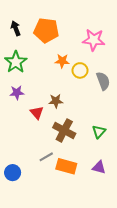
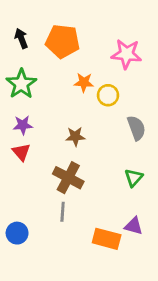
gray semicircle: (103, 81) -> (136, 128), moved
red triangle: (37, 113) -> (21, 152), moved
brown cross: (64, 130) -> (68, 178), moved
gray line: (46, 157) -> (63, 212), turned -56
orange rectangle: (66, 166) -> (107, 239), moved

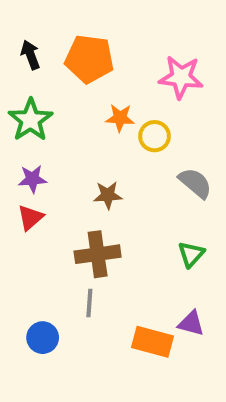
gray semicircle: (136, 128) -> (195, 183), turned -30
red triangle: (21, 152) -> (30, 218), turned 30
brown cross: (68, 178) -> (98, 254), turned -36
blue circle: (17, 233) -> (43, 338), moved

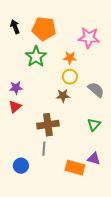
orange star: (120, 118) -> (70, 58), moved
green star: (30, 120) -> (36, 57), moved
yellow circle: (155, 136) -> (70, 77), moved
brown star: (108, 195) -> (63, 96), moved

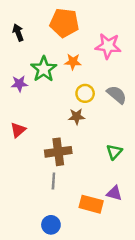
orange pentagon: (44, 29) -> (64, 23), moved
orange star: (70, 58) -> (73, 62), moved
purple star: (16, 88) -> (19, 84), moved
gray semicircle: (96, 90) -> (117, 95), moved
blue circle: (21, 166) -> (51, 225), moved

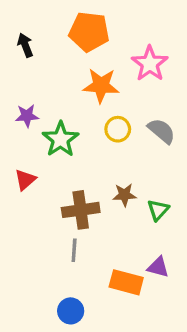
pink star: (108, 46) -> (150, 64), turned 30
orange star: (73, 62) -> (101, 85), size x1.5
green star: (44, 69) -> (61, 139), moved
brown star: (77, 117) -> (124, 195), moved

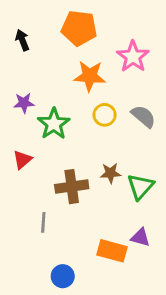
green triangle: (158, 210) -> (140, 187), size x1.4
gray line: (74, 250) -> (43, 222), moved

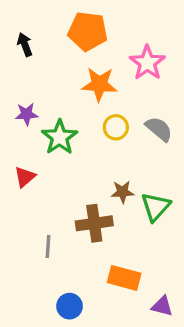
brown cross: (72, 187) -> (94, 223), moved
purple triangle: (140, 237) -> (162, 306), moved

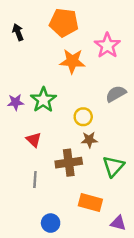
purple star: (26, 114) -> (16, 102), moved
yellow circle: (116, 127) -> (83, 117), moved
gray semicircle: (159, 129) -> (116, 94), turned -70
red triangle: (25, 177) -> (34, 140), moved, turned -35
green triangle: (156, 207) -> (113, 166), moved

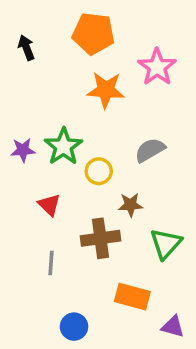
gray semicircle: (116, 94) -> (150, 150), moved
yellow circle: (83, 117) -> (99, 171), moved

